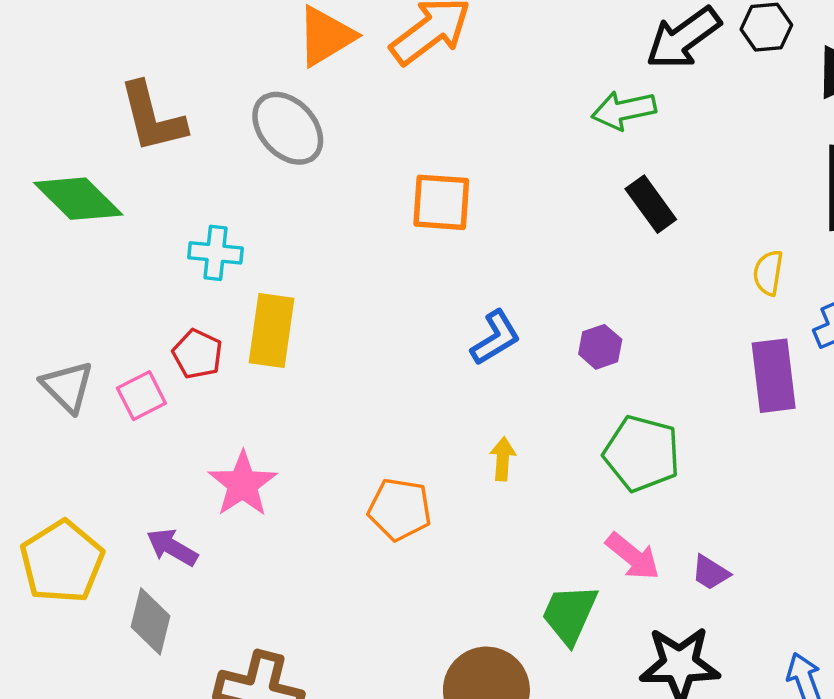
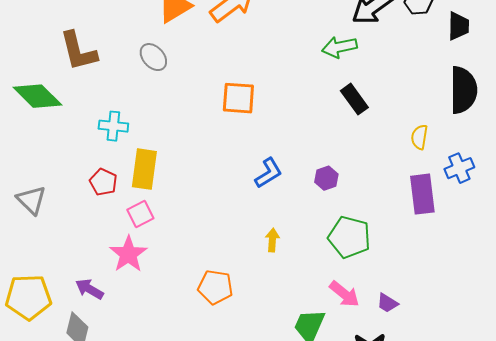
gray ellipse: (288, 128) -> (153, 57), size x0.7
pink square: (141, 396) -> (140, 214), moved
orange pentagon: (400, 509) -> (215, 287), moved
yellow pentagon: (62, 562) -> (28, 297), turned 30

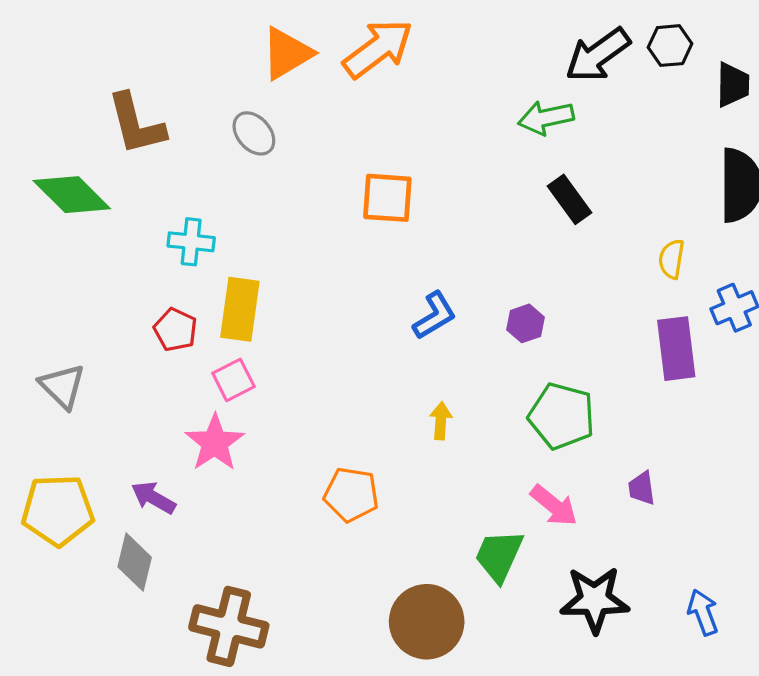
gray triangle: (31, 200) -> (62, 386), moved
purple trapezoid: (387, 303) -> (642, 488), moved, turned 50

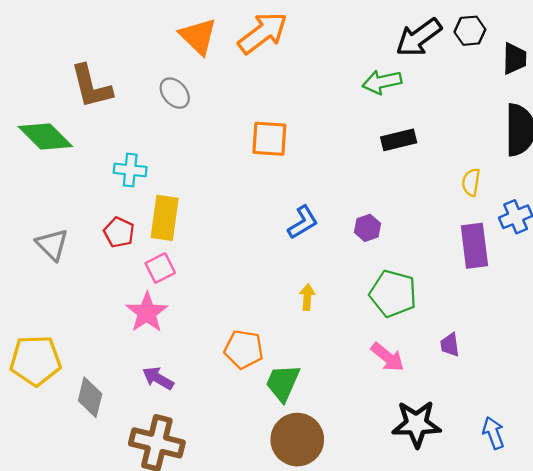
orange triangle: (287, 53) -> (198, 36), turned -45
black rectangle: (570, 199) -> (399, 140), turned -68
gray triangle: (62, 386) -> (52, 245), moved
purple arrow: (153, 498) -> (158, 378), moved
green trapezoid: (499, 556) -> (283, 383), moved

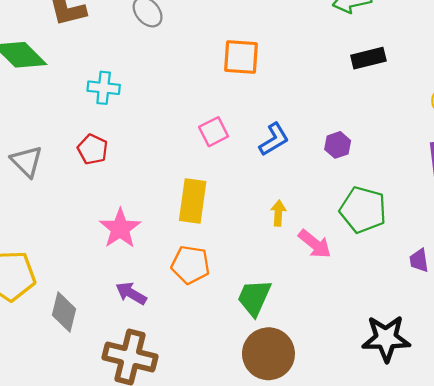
yellow rectangle: (165, 218) -> (193, 201), moved
pink square: (160, 268) -> (214, 132), moved
orange pentagon: (244, 349) -> (190, 265), moved
pink arrow: (388, 357) -> (315, 244), moved

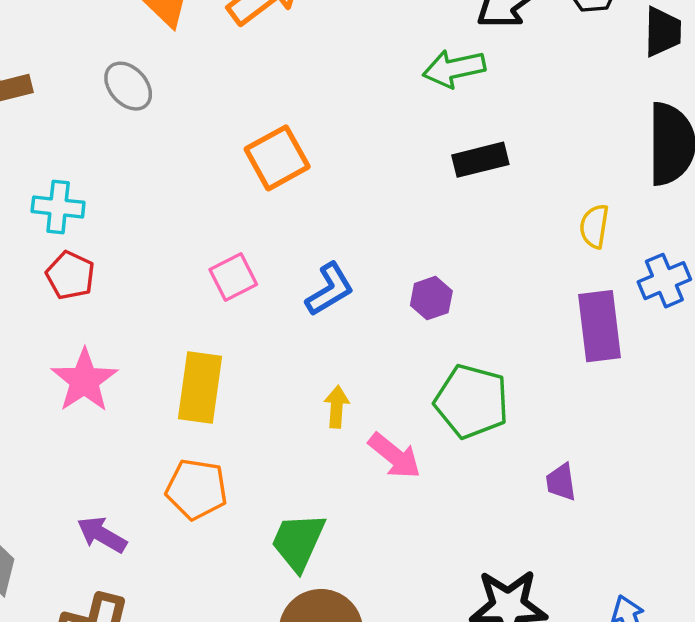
orange square: (241, 57) -> (277, 158), turned -33
red pentagon: (93, 149) -> (70, 275), moved
pink star: (120, 228) -> (84, 380), moved

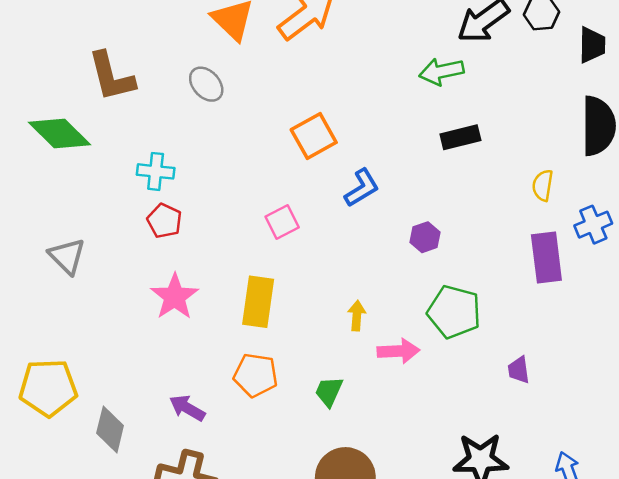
blue L-shape: (330, 289) -> (362, 188), moved
pink arrow: (394, 456) -> (398, 351), turned -42
green trapezoid: (298, 542) -> (329, 392), moved, size x0.7

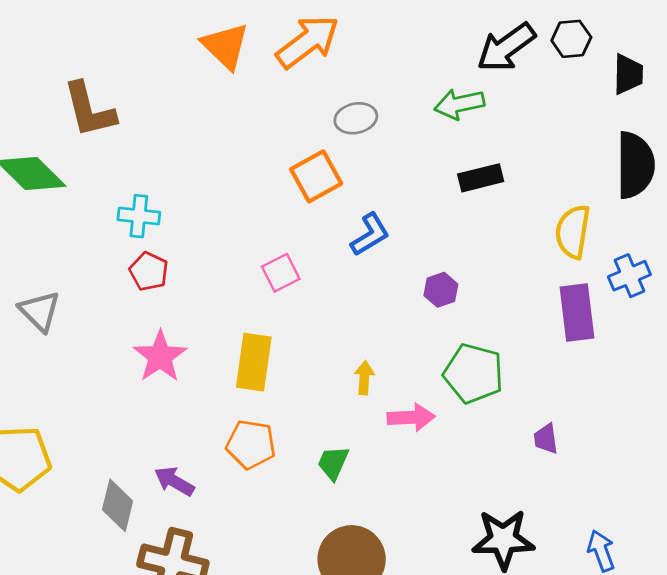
gray ellipse: (206, 84) -> (356, 118), moved, turned -60
yellow semicircle: (543, 185) -> (573, 232), size x1.5
gray diamond: (110, 429) -> (118, 505), moved

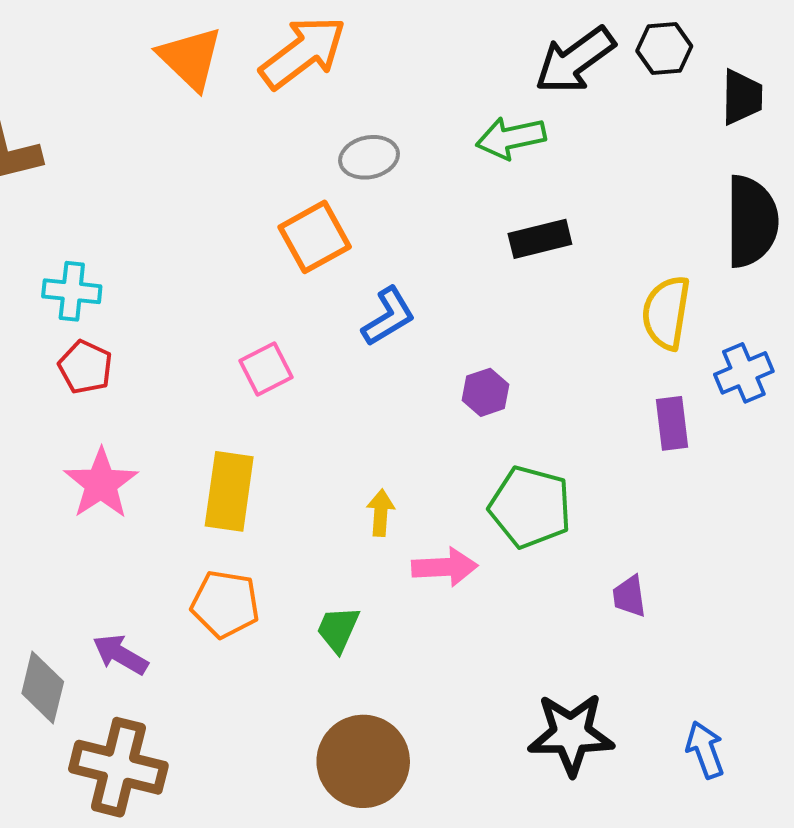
purple rectangle: (577, 313) -> (672, 423), size x0.7

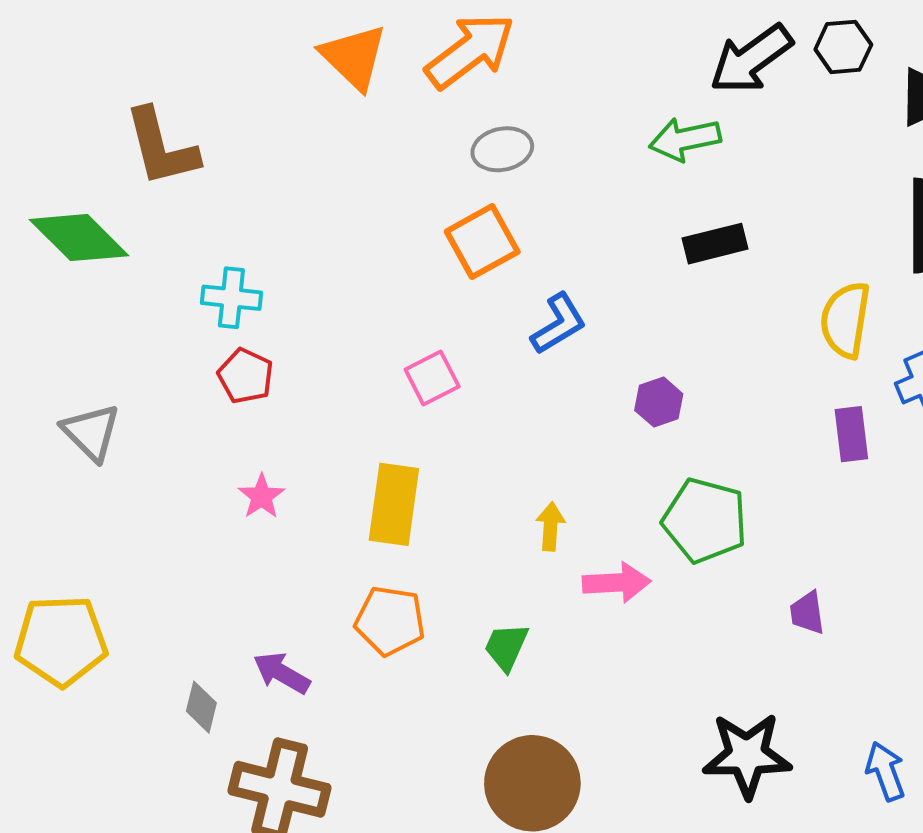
gray ellipse: (369, 157) -> (502, 149), moved
pink star: (101, 484) -> (262, 496), size x0.6
gray diamond: (43, 688) -> (201, 707), size x0.7

